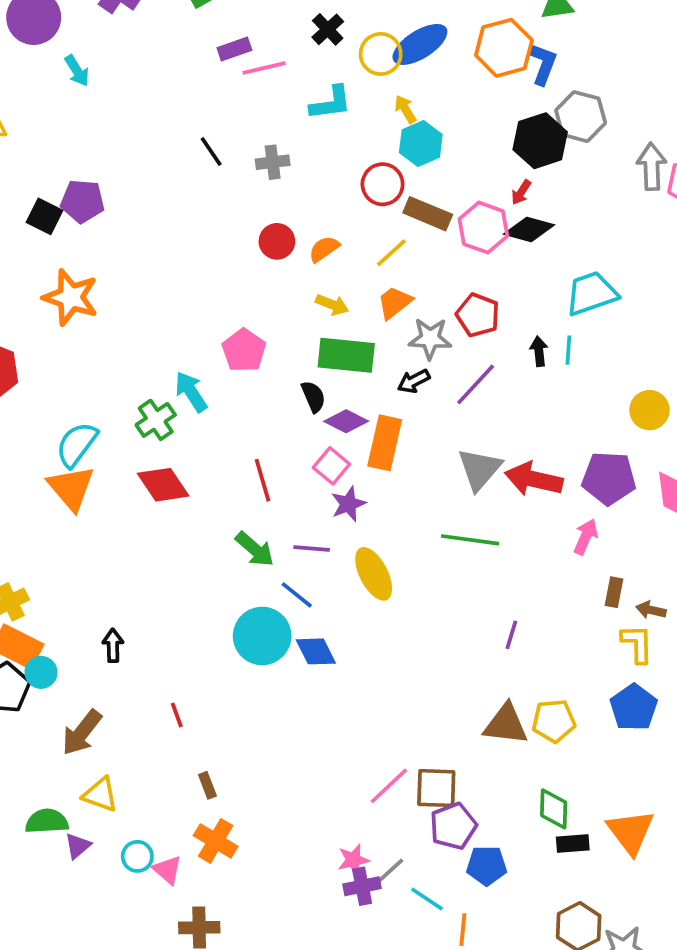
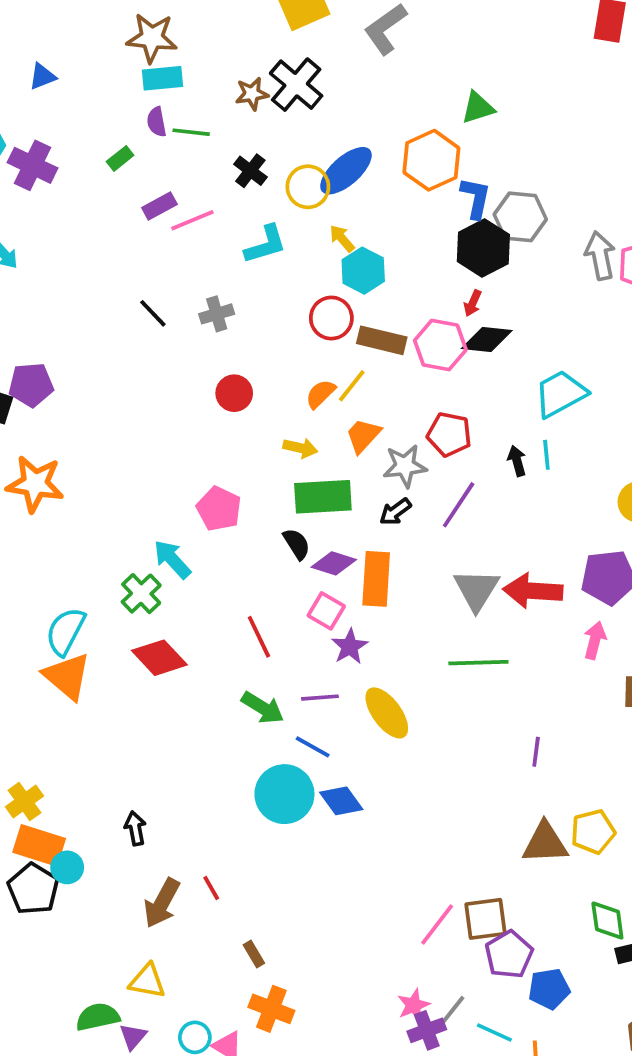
blue L-shape: (543, 64) -> (476, 198), moved
orange semicircle: (324, 249) -> (320, 394), moved
brown arrow: (82, 733) -> (162, 903), moved

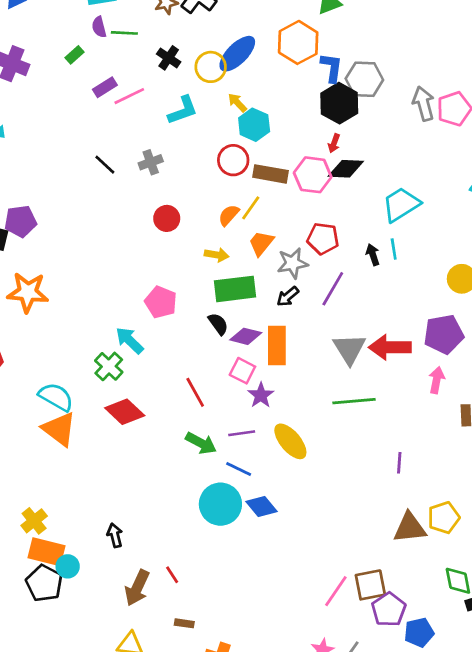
cyan semicircle: (65, 631) -> (56, 397), turned 96
brown rectangle: (254, 954) -> (184, 623), moved, turned -48

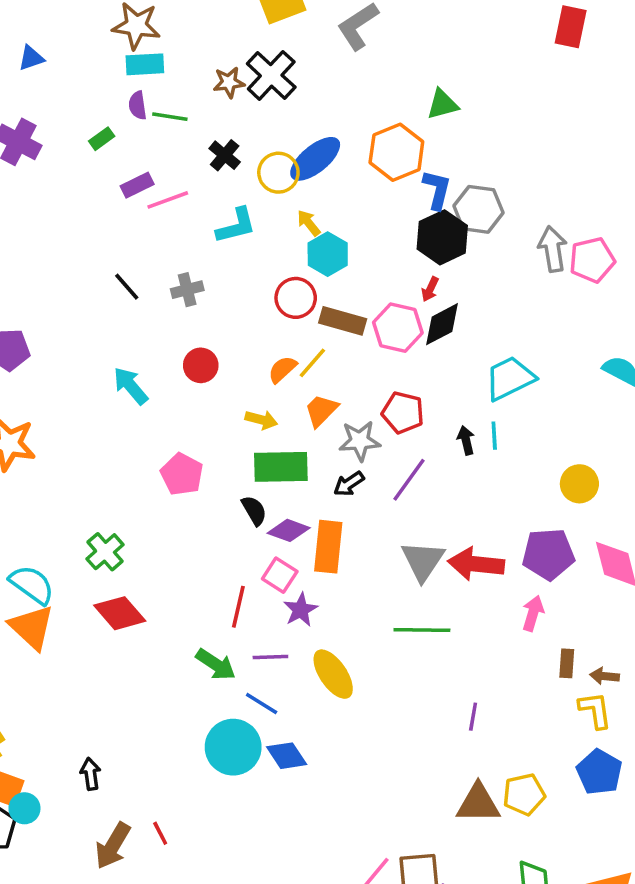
black diamond: (346, 169) -> (442, 324), turned -36
cyan arrow: (130, 340) -> (131, 386), moved
red line: (195, 392) -> (238, 607), moved, turned 36

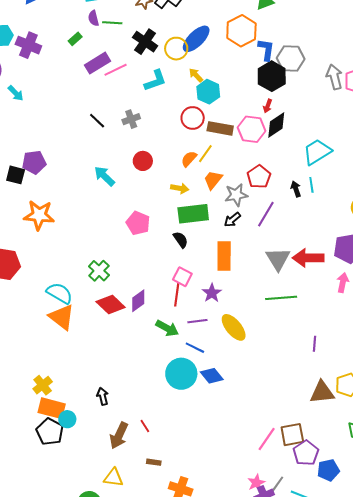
black cross: (225, 155) -> (145, 42), size x1.4
purple rectangle: (137, 185) -> (97, 63), size x1.4
red pentagon: (403, 413) -> (259, 177), turned 30
purple diamond: (289, 530) -> (138, 301), moved, turned -50
pink square: (280, 575) -> (182, 277), moved

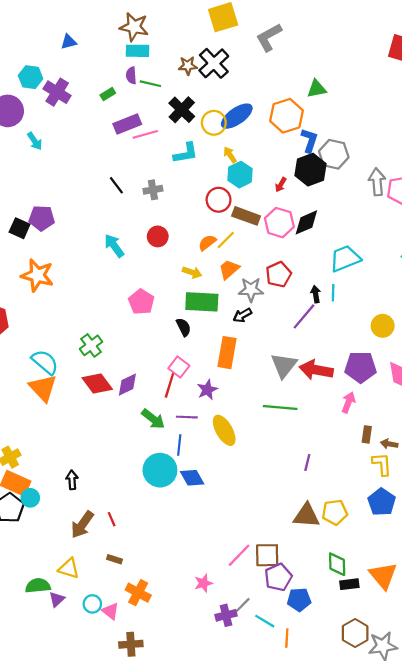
red arrow: (268, 106) -> (281, 185), moved
purple line: (266, 214) -> (304, 316), moved
blue line: (195, 348) -> (179, 445), turned 60
pink star: (256, 483) -> (203, 583), moved

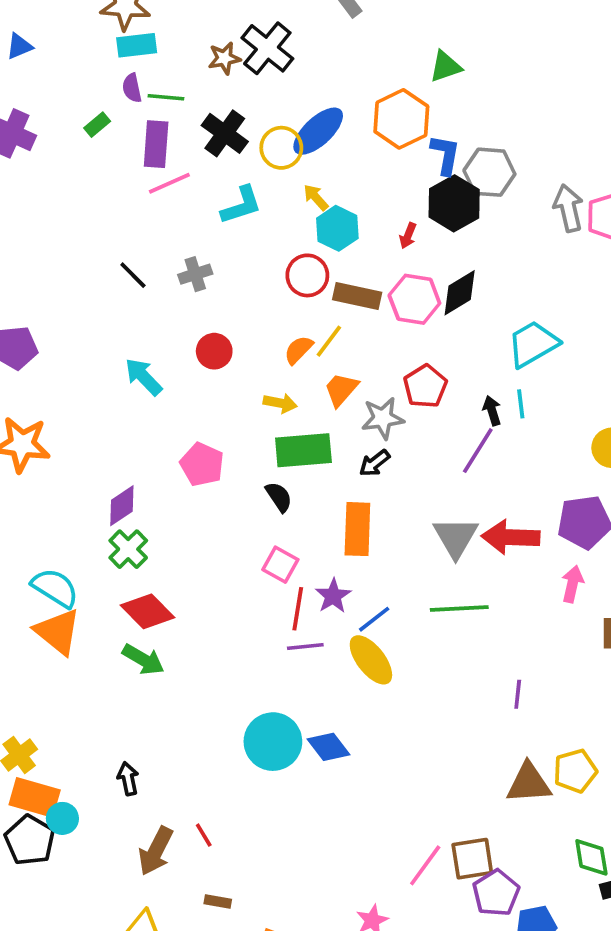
purple rectangle: (127, 124) -> (156, 144), moved, turned -56
purple diamond: (127, 385) -> (122, 506), moved
red line: (170, 385) -> (298, 609), moved
green arrow: (153, 419) -> (143, 660), moved
blue line: (179, 445) -> (374, 619), moved, turned 54

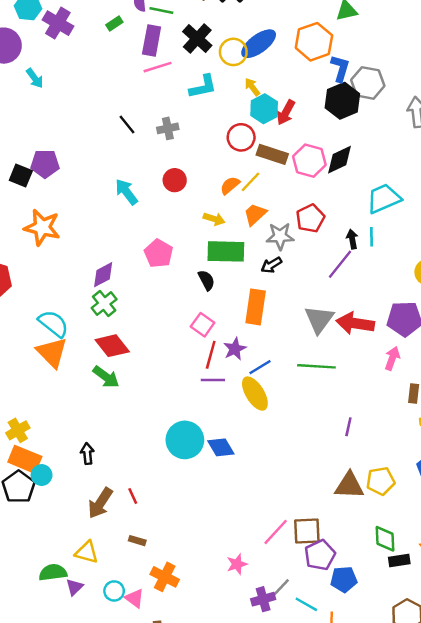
red arrow: (408, 236) -> (286, 112), moved, size x1.5

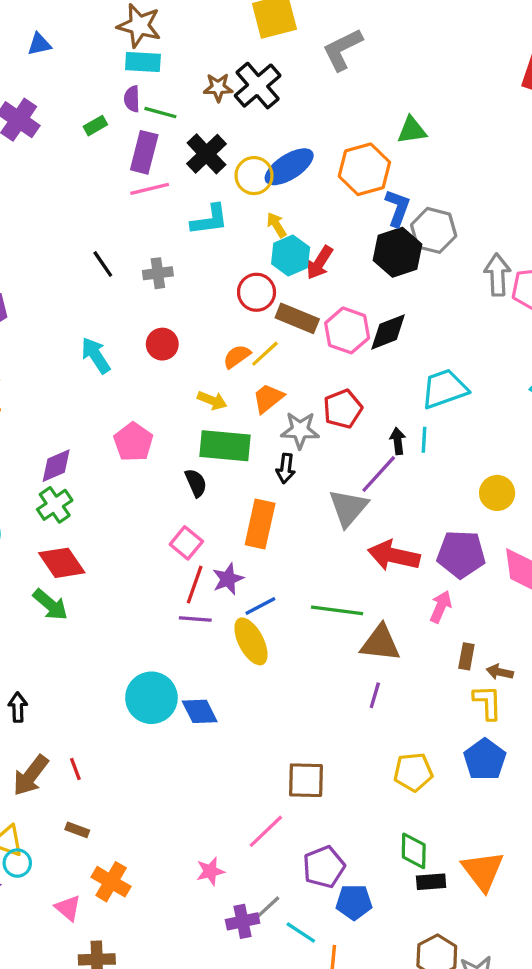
black arrow: (271, 265) -> (286, 468), turned -55
gray triangle: (319, 319) -> (348, 508), moved
brown triangle: (349, 486) -> (380, 643), moved
brown square: (307, 531) -> (306, 780), moved
cyan circle: (114, 591) -> (17, 863), moved

